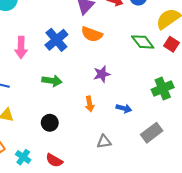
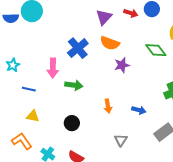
pink arrow: (21, 48) -> (53, 68), moved
purple star: (102, 74) -> (122, 65), moved
gray triangle: (104, 142) -> (121, 140), turned -48

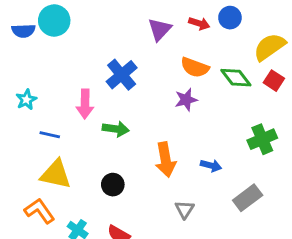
orange semicircle: (110, 43) -> (195, 67), moved
orange arrow: (108, 106) -> (166, 160), size x1.6
yellow triangle: (33, 116) -> (56, 174), size x1.6

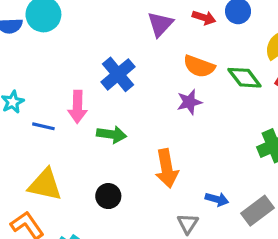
blue line: (50, 135) -> (43, 126), moved
blue arrow: (211, 166) -> (217, 199), moved

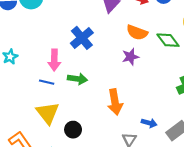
blue line: (43, 126) -> (47, 82), moved
yellow triangle: (45, 185) -> (48, 113), moved, turned 40
black circle: (108, 196) -> (73, 130), moved

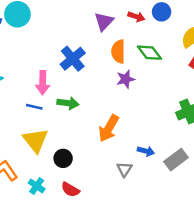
orange semicircle: (137, 32) -> (118, 51), moved, turned 70
green diamond: (168, 40) -> (150, 53), moved
orange arrow: (115, 102) -> (109, 128), turned 40

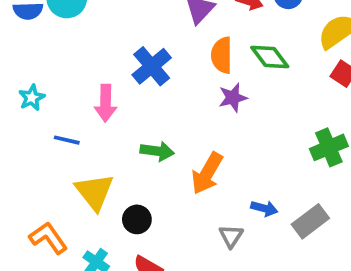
green arrow: (68, 103) -> (157, 151), moved
blue line: (34, 107) -> (67, 140), moved

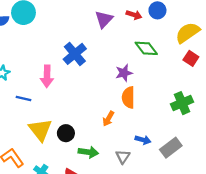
orange semicircle: (222, 55) -> (128, 97), moved
green arrow: (157, 151) -> (88, 152), moved
orange arrow: (207, 173) -> (108, 119), size x0.6
black circle: (137, 219) -> (66, 133), moved

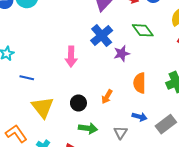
blue cross: (75, 54) -> (102, 36), moved
pink arrow: (47, 76) -> (71, 57), moved
orange semicircle: (128, 97) -> (140, 83), moved
black circle: (66, 133) -> (78, 103), moved

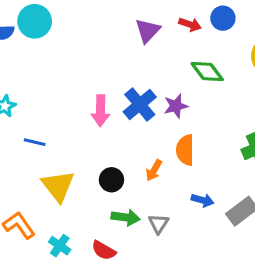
blue cross: (102, 36) -> (140, 104), moved
orange semicircle: (140, 83) -> (185, 150), moved
gray triangle: (121, 133) -> (159, 224), moved

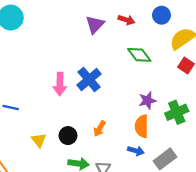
blue circle: (223, 18) -> (161, 15), moved
purple star: (176, 106) -> (147, 101), moved
orange semicircle: (185, 150) -> (142, 126), moved
yellow triangle: (58, 186) -> (39, 140), moved, size x0.6

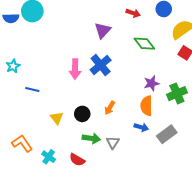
purple triangle: (95, 25) -> (103, 30), moved

